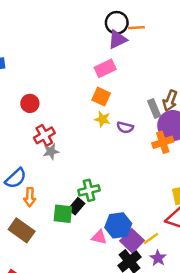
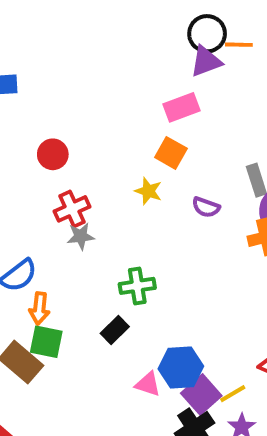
yellow star: (103, 119) -> (148, 191), moved
green cross: (89, 190) -> (137, 286), moved
green square: (63, 214) -> (46, 342), moved

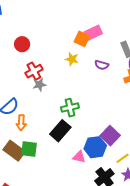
pink rectangle: (182, 107) -> (93, 33), moved
black rectangle: (115, 330) -> (60, 131), size x1.5
green square: (46, 342) -> (29, 149), moved
purple square: (201, 395) -> (110, 136), moved

